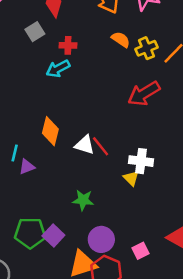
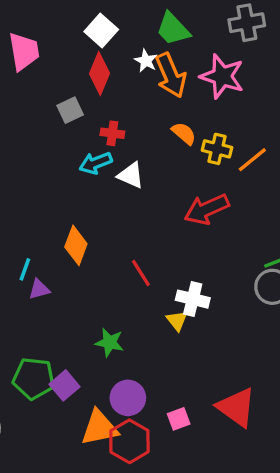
yellow cross: (147, 48) -> (217, 149), turned 30
white triangle: (85, 145) -> (131, 175), moved

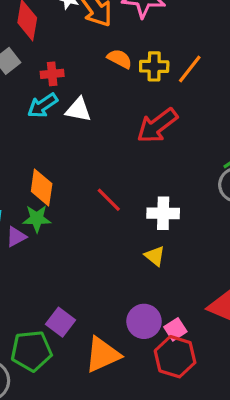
yellow triangle: (177, 320) -> (155, 256), moved
green star: (109, 342) -> (37, 219), moved
green pentagon: (34, 378) -> (31, 351), moved
purple circle: (128, 398) -> (144, 321), moved
red hexagon: (129, 441) -> (175, 357), moved

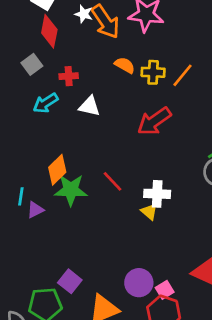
cyan arrow: (43, 105) -> (46, 103), moved
orange diamond: (42, 188) -> (57, 170), turned 36
green star: (37, 219) -> (71, 190), moved, size x1.4
yellow triangle: (155, 256) -> (149, 212), moved

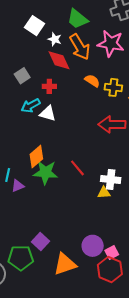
white star: (84, 14) -> (55, 39), moved
red diamond: (49, 31) -> (59, 60), moved, turned -40
white triangle: (89, 106) -> (48, 113), moved
red arrow: (154, 121) -> (112, 124), turned 32
yellow triangle: (149, 212) -> (104, 193), turned -48

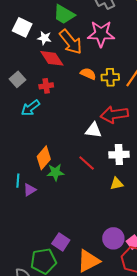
white triangle: (48, 113) -> (93, 130), moved
green star: (46, 172) -> (55, 172), size x0.7
white cross: (111, 180) -> (119, 155), moved

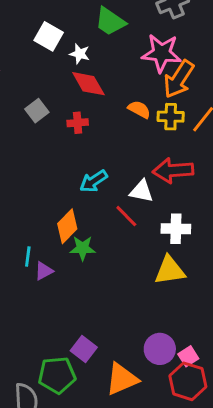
orange arrow: (71, 42) -> (179, 79), moved, turned 68
cyan arrow: (30, 108) -> (94, 181), moved
red line: (87, 163) -> (126, 216), moved
yellow triangle: (117, 184) -> (170, 270), size x1.6

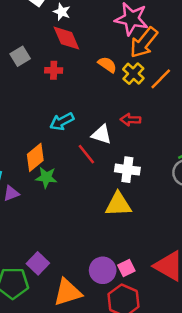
yellow cross: (171, 117) -> (133, 74), turned 35
red arrow: (173, 171) -> (130, 120), size x0.6
pink square: (188, 356) -> (126, 268), moved

